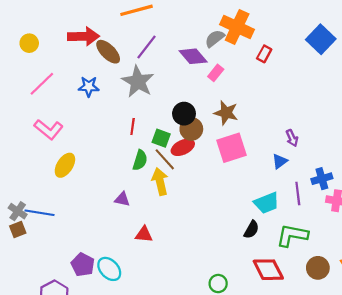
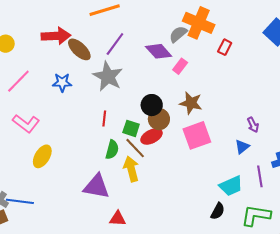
purple triangle: (122, 199) -> (97, 186), size x1.8

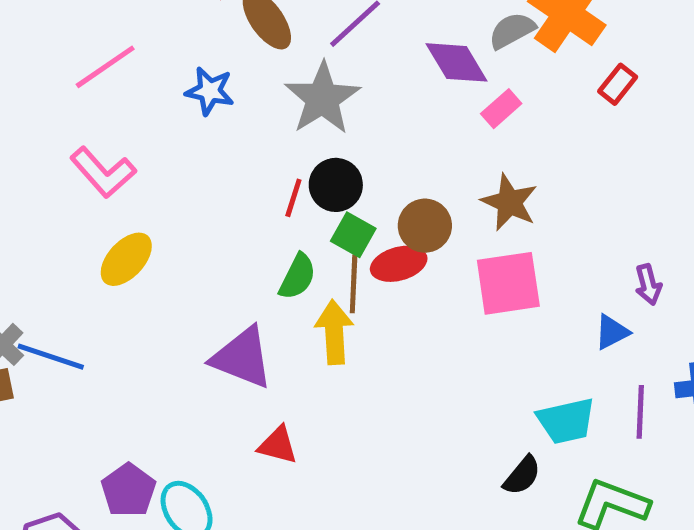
black circle: (152, 105) -> (336, 185), moved
brown line: (135, 148) -> (354, 284), turned 35

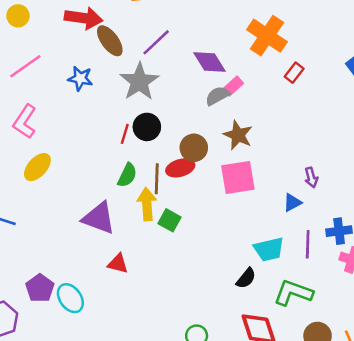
gray semicircle: (512, 31) -> (217, 96), moved
pink L-shape: (103, 172) -> (25, 122), turned 76
green square: (353, 235) -> (170, 220), moved

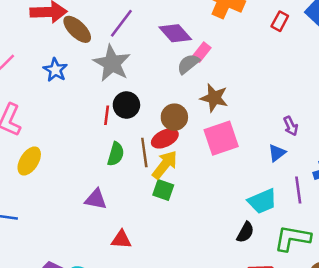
red rectangle: (294, 73) -> (280, 21), moved
blue star: (80, 78) -> (55, 70), turned 30
yellow arrow: (147, 204) -> (165, 165), moved, turned 52
purple triangle: (99, 218) -> (96, 199), size x0.7

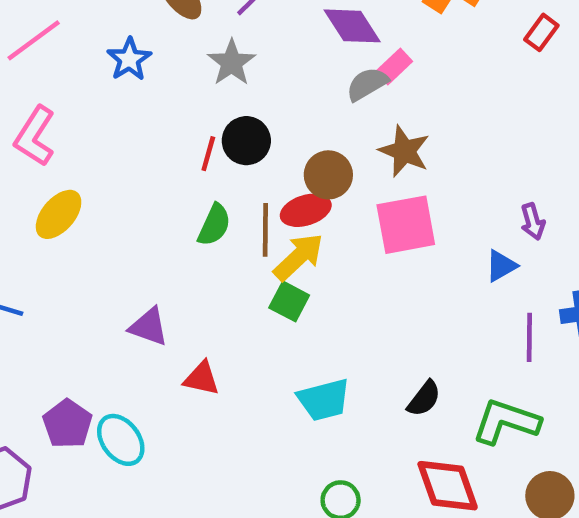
gray star: (112, 63) -> (232, 63), size x0.7
purple triangle: (96, 199) -> (149, 327), moved
cyan trapezoid: (262, 201) -> (324, 400), moved

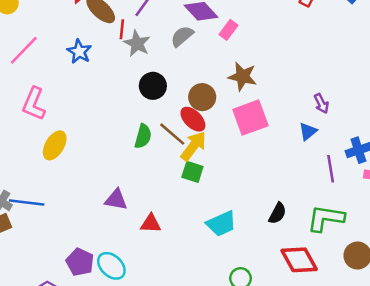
gray semicircle: (367, 84) -> (182, 36), moved
red line: (208, 154) -> (122, 29), moved
red ellipse: (306, 210) -> (193, 119), turned 72
brown line: (265, 230) -> (172, 134), turned -40

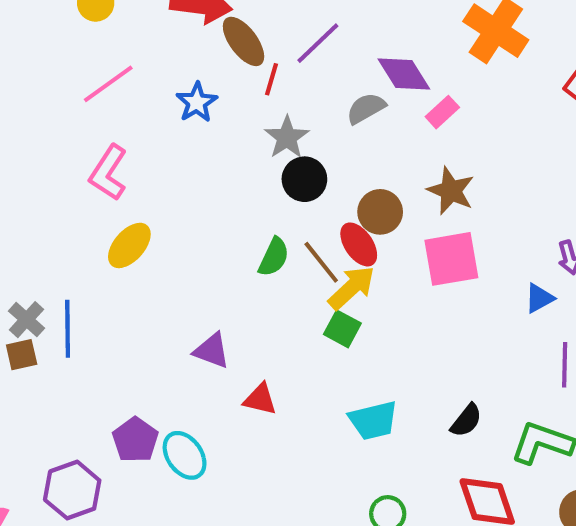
gray star: (137, 43) -> (287, 137), moved
blue line: (27, 203) -> (68, 329), turned 72

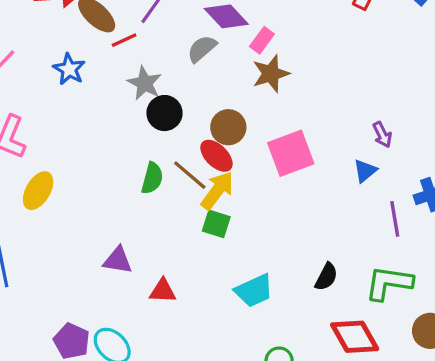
red line: (272, 79) -> (124, 40), turned 60
brown star: (451, 191) -> (271, 74), moved, turned -30

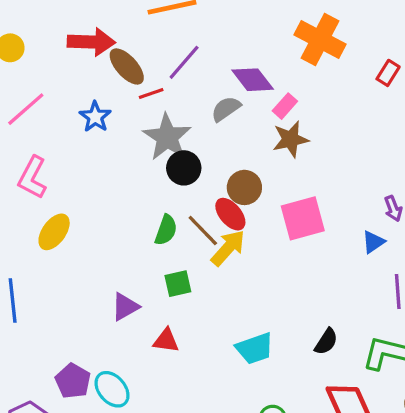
gray star: (145, 83) -> (167, 137), size x1.4
green square: (216, 224) -> (178, 284), moved, turned -36
purple triangle: (118, 260) -> (125, 307), turned -44

